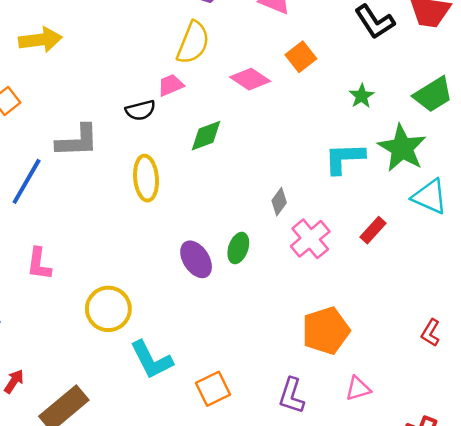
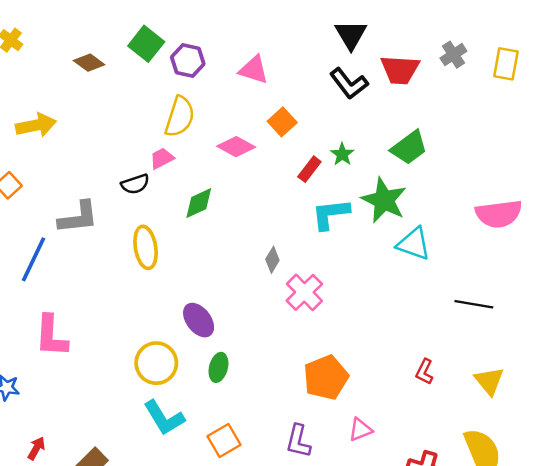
red rectangle: (373, 230) -> (309, 169), moved
green ellipse: (238, 248) -> (218, 367), moved
pink L-shape: (39, 264) -> (51, 336), size x1.4
yellow circle: (108, 309) -> (156, 363), moved

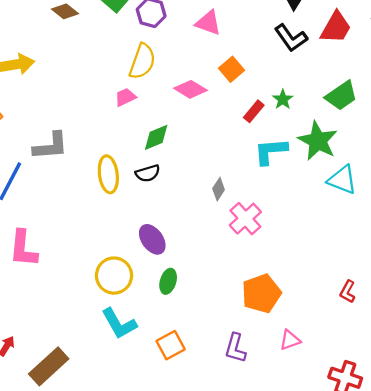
red trapezoid: (400, 70) -> (336, 27), turned -66
black semicircle: (135, 184) -> (148, 173), moved

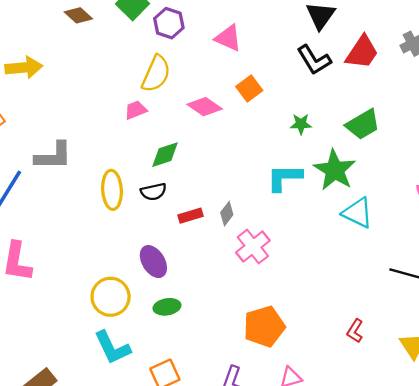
green star: (283, 99) -> (301, 124), turned 30
red rectangle: (254, 111) -> (191, 216), moved, turned 30
green ellipse: (168, 281) -> (167, 307), turned 60

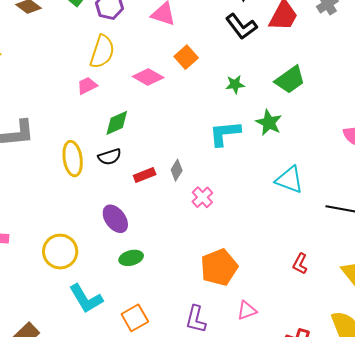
green star: (335, 170) -> (269, 123), size x0.7
cyan triangle: (358, 213) -> (290, 180), moved
pink cross: (253, 247) -> (202, 197), size x0.7
yellow circle: (111, 297) -> (60, 252), moved

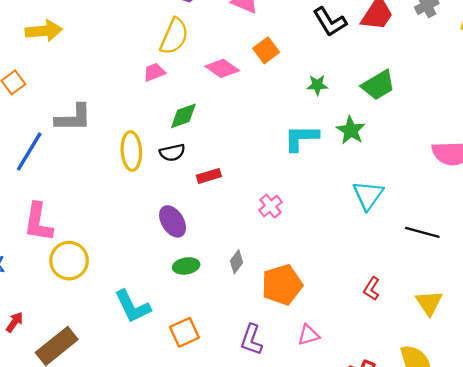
gray diamond: (177, 170) -> (236, 262), moved
cyan triangle: (290, 180) -> (368, 195), turned 40
yellow circle: (60, 252) -> (69, 261), moved

